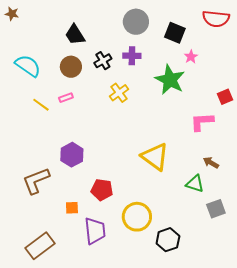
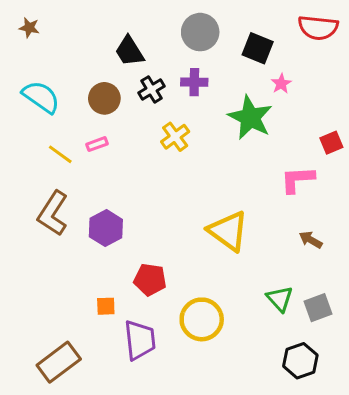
brown star: (12, 14) -> (29, 28), moved
black trapezoid: (75, 35) -> (129, 51), moved
brown L-shape: (36, 181) -> (53, 213), moved, turned -36
green triangle: (195, 184) -> (280, 299), moved, turned 30
black hexagon: (168, 240) -> (300, 361), moved

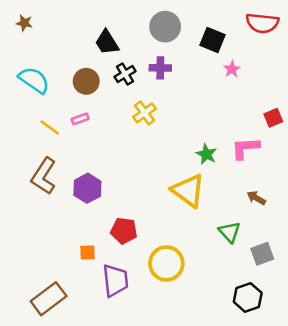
green star: (250, 118) -> (206, 154), moved, size x0.6
green triangle: (280, 299) -> (230, 232), moved

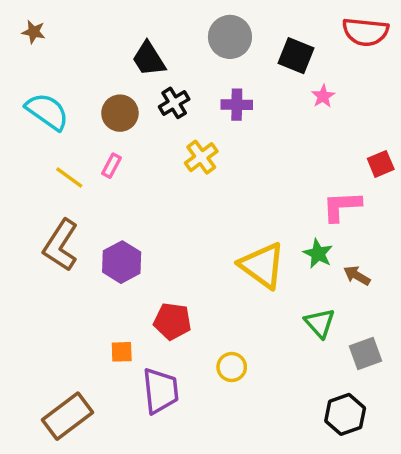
purple cross: (160, 68) -> (237, 105), moved
pink rectangle: (80, 119) -> (111, 166), turned -42
green star: (206, 154) -> (318, 254), moved
yellow circle: (166, 263) -> (232, 367), size x0.6

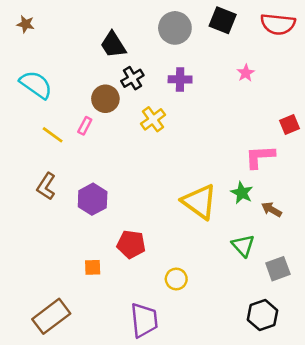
black square: (296, 56) -> (223, 20), moved
brown circle: (120, 113) -> (105, 99), moved
brown L-shape: (61, 245) -> (46, 186), size x0.7
purple trapezoid: (161, 391) -> (144, 320), moved

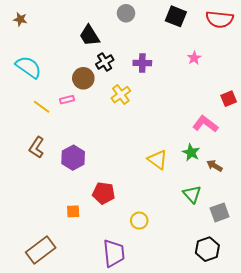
gray circle: (175, 28) -> (126, 13), moved, size x0.7
pink rectangle: (85, 126) -> (67, 100), turned 48
pink L-shape: (260, 157) -> (205, 124), turned 40
yellow triangle: (199, 202) -> (158, 160), size x0.7

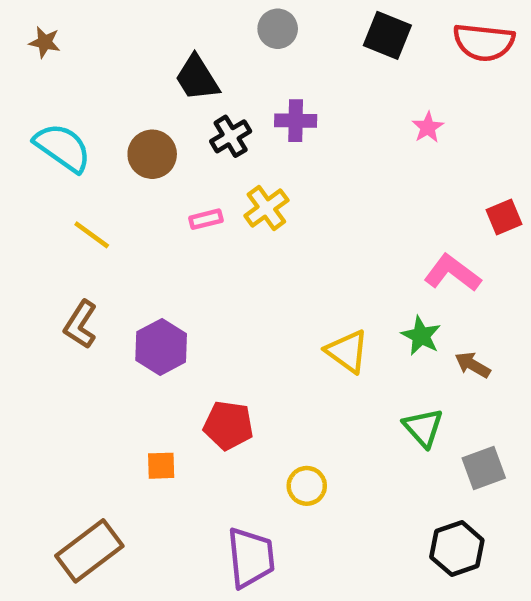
purple cross: (142, 63) -> (296, 121), moved
brown circle: (83, 78) -> (152, 154), moved
pink rectangle: (67, 100) -> (206, 219), moved

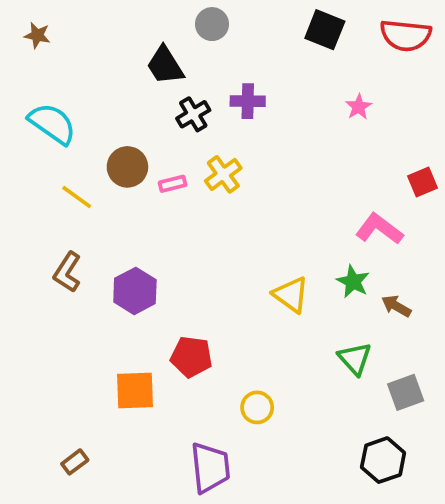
gray circle: (278, 29) -> (212, 24), moved
brown circle: (152, 154) -> (127, 167), moved
orange square: (161, 466) -> (135, 391), size x1.6
brown rectangle: (89, 551) -> (75, 462), size x0.5

